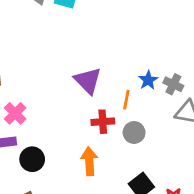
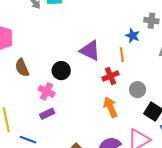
gray cross: (173, 84) -> (151, 21), moved
gray circle: (134, 132) -> (138, 90), moved
black circle: (32, 159) -> (61, 71), moved

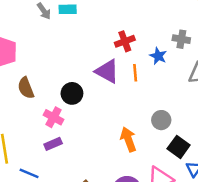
orange line: (122, 55) -> (135, 73), moved
red cross: (110, 76) -> (125, 41), moved

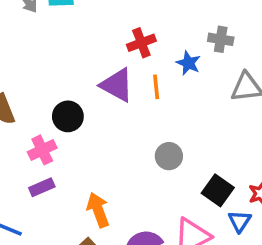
pink cross: (54, 117) -> (42, 150), turned 36
gray circle: (161, 120) -> (169, 156), moved
orange arrow: (128, 139) -> (98, 210), moved

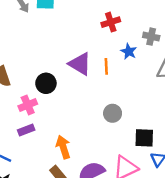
red cross: (141, 43) -> (111, 22), moved
black square: (218, 190) -> (144, 138), turned -36

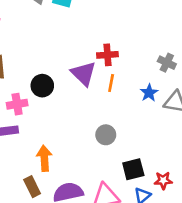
red cross: (111, 22) -> (107, 55), moved
blue star: (129, 51) -> (149, 93), moved
black square: (144, 138) -> (133, 169), turned -30

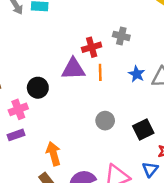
gray cross: (167, 63) -> (121, 36), moved
purple triangle: (84, 74) -> (73, 69), turned -35
black square: (133, 169) -> (143, 130), moved

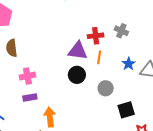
black circle: (38, 88) -> (77, 75), moved
gray circle: (105, 121) -> (106, 88), moved
purple rectangle: (16, 135) -> (30, 98), moved

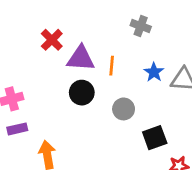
red cross: (96, 36) -> (52, 40), moved, turned -35

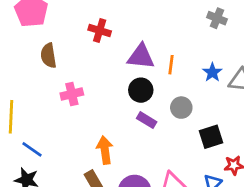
gray cross: (141, 26) -> (217, 18), moved
red cross: (52, 40) -> (100, 31), moved, turned -30
purple rectangle: (17, 129) -> (147, 120), moved, turned 42

